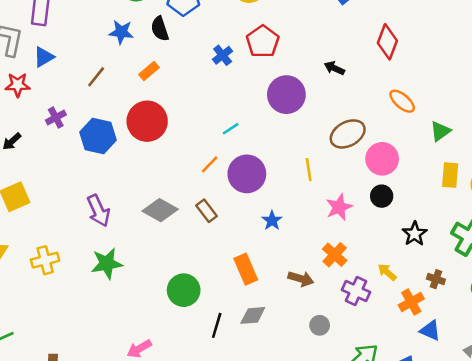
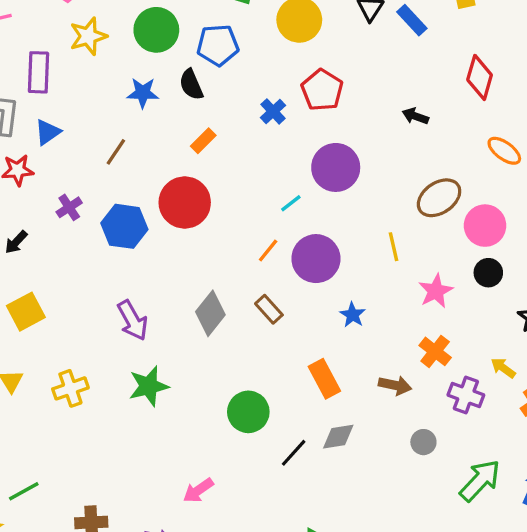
orange rectangle: (149, 71) -> (203, 141), moved
purple circle: (286, 95) -> (336, 167), moved
gray diamond: (160, 210) -> (210, 313), turned -76
black line: (217, 325) -> (294, 453), turned 30

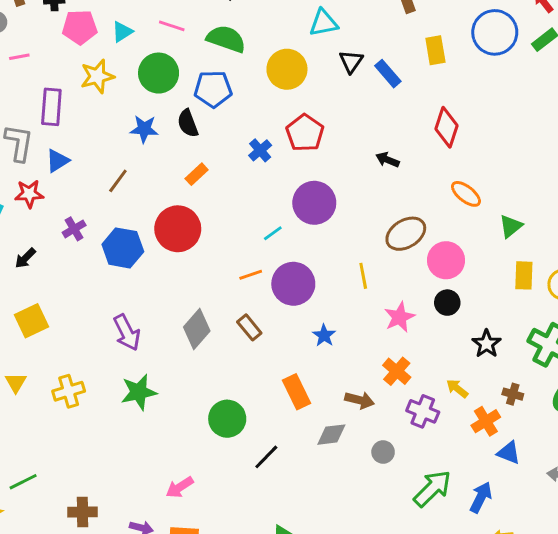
orange line: (268, 251) -> (251, 275), turned 30
gray diamond: (338, 437) -> (331, 435), moved

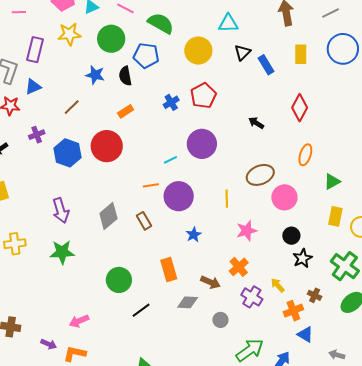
orange ellipse: (466, 194) -> (305, 155), turned 60
black circle: (447, 303) -> (291, 236), moved

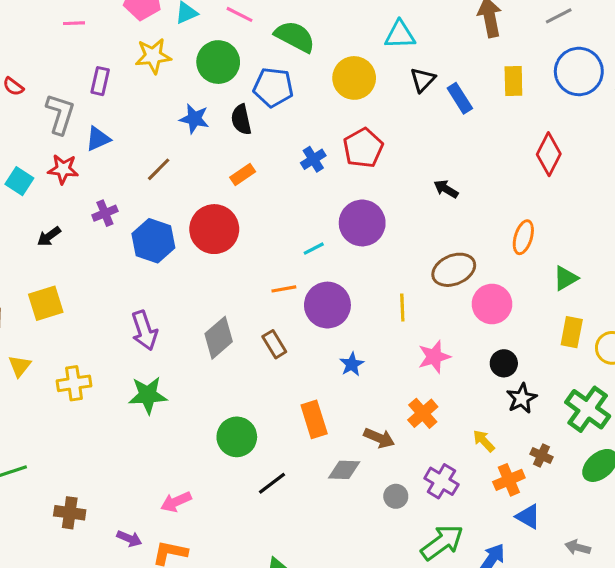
purple rectangle: (35, 50) -> (100, 81), size x0.7
red diamond: (300, 108) -> (549, 154), moved
purple cross: (252, 297) -> (441, 481), moved

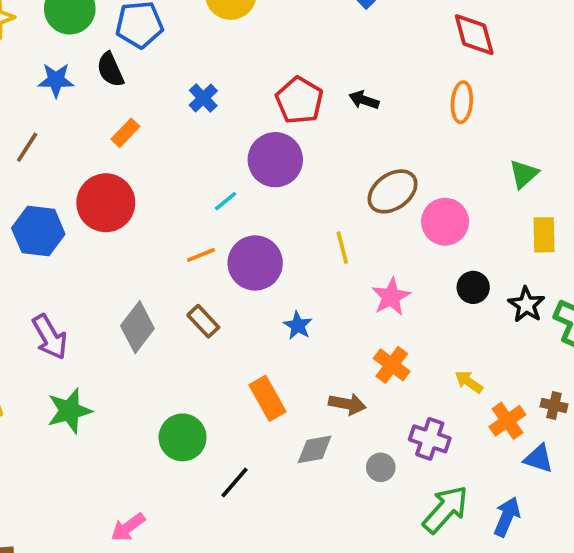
red pentagon: (363, 148) -> (299, 100), moved
red diamond: (549, 154) -> (474, 35), turned -30
orange ellipse: (523, 237) -> (462, 102), moved
black star: (522, 398) -> (526, 305), moved
brown cross: (542, 455) -> (554, 405), moved

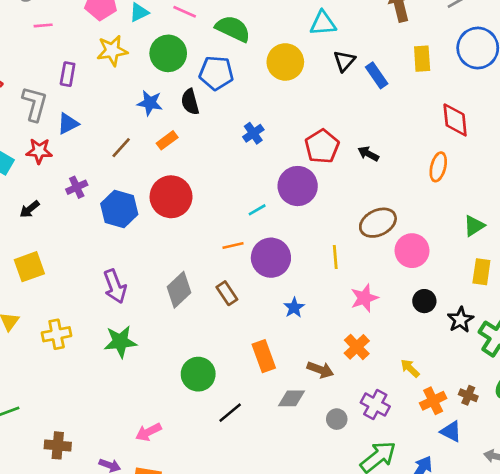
orange rectangle: (125, 133) -> (167, 140), moved

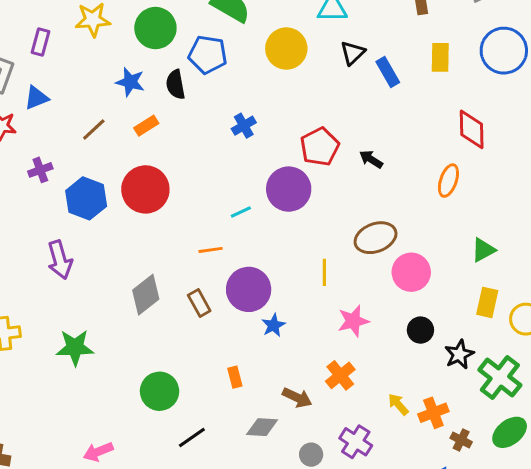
purple circle: (271, 258) -> (249, 289), moved
purple arrow: (115, 286) -> (60, 260), moved
orange rectangle: (264, 356) -> (235, 377), size x0.6
orange cross: (433, 401) -> (433, 413), moved

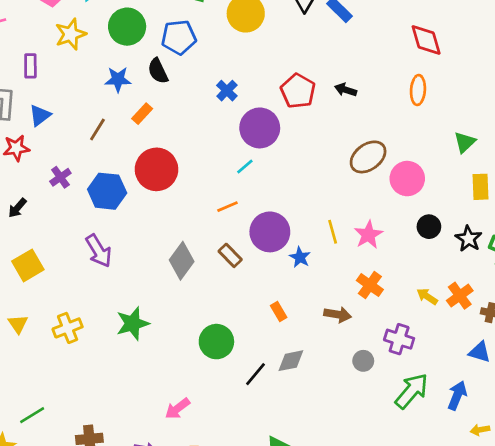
purple circle: (289, 189) -> (260, 128), moved
yellow line: (324, 272) -> (333, 232), moved
gray diamond: (262, 427) -> (291, 361), moved

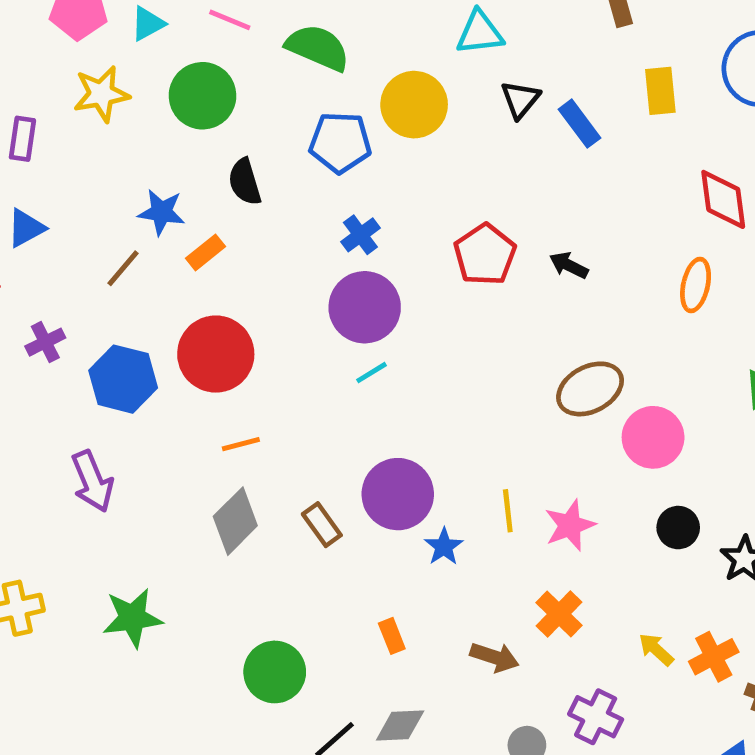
blue pentagon: (179, 37) -> (340, 142), moved
blue star: (118, 79) -> (162, 212), moved
purple circle: (260, 128) -> (365, 307), moved
orange line: (227, 207) -> (241, 444), moved

